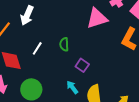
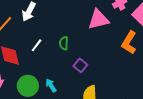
cyan arrow: (72, 87) -> (51, 85), moved

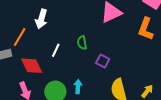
cyan arrow: (51, 85) -> (78, 87), turned 48

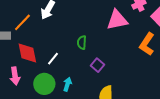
white line: (56, 50) -> (53, 59), moved

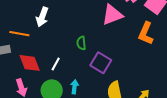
orange line: (22, 22) -> (19, 34), turned 66
purple square: (98, 65) -> (101, 63), size x1.5

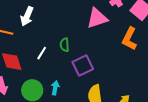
purple square: (101, 63) -> (83, 65), turned 30
white line: (56, 64) -> (42, 53), moved

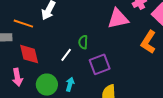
white line: (42, 53) -> (66, 55), moved

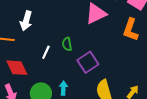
white line: (66, 55) -> (46, 52), moved

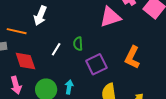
orange L-shape: (131, 30) -> (132, 57), moved

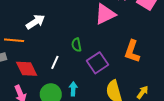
white arrow: (40, 16) -> (35, 22), turned -138
white line: (56, 49) -> (55, 62), moved

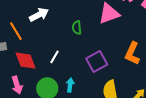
orange line: (14, 40) -> (16, 31), turned 48
green semicircle: (76, 45) -> (77, 28), moved

